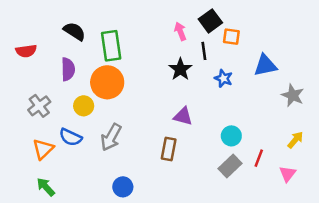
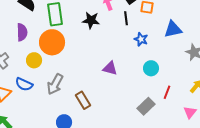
black star: (180, 69) -> (91, 20), moved, turned -30
cyan circle: (231, 136) -> (151, 68), moved
brown rectangle: (169, 149) -> (83, 100), moved, turned -42
red line: (259, 158) -> (167, 92), moved

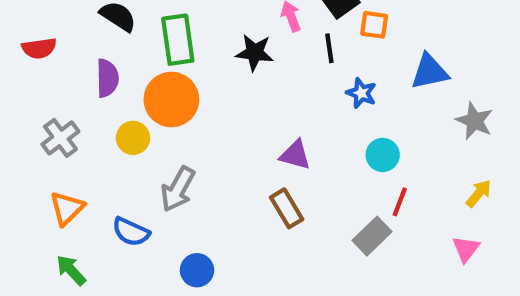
blue semicircle: (24, 84) -> (131, 232), moved
red line: (167, 92) -> (400, 202), moved
brown rectangle: (83, 100) -> (287, 208), moved

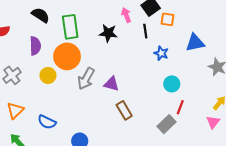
purple triangle: (295, 155) -> (111, 84), moved
gray arrow: (178, 189) -> (86, 79), moved
pink triangle: (466, 249) -> (213, 122), moved

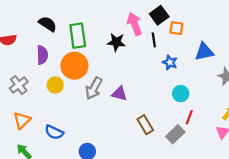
pink arrow: (126, 15) -> (135, 24), size x1.5
brown rectangle: (124, 110) -> (145, 125), moved

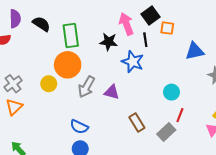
purple semicircle: (42, 55) -> (15, 19), moved
blue star: (170, 62) -> (133, 62), moved, size x1.5
orange triangle: (22, 120) -> (14, 107), moved
blue semicircle: (54, 132) -> (79, 127), moved

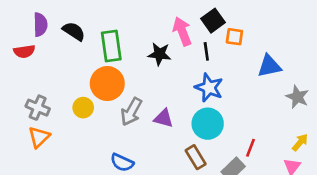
blue star: (133, 62) -> (209, 88), moved
gray cross: (13, 84) -> (38, 108), turned -30
cyan circle: (172, 92) -> (208, 124), moved, size x1.5

